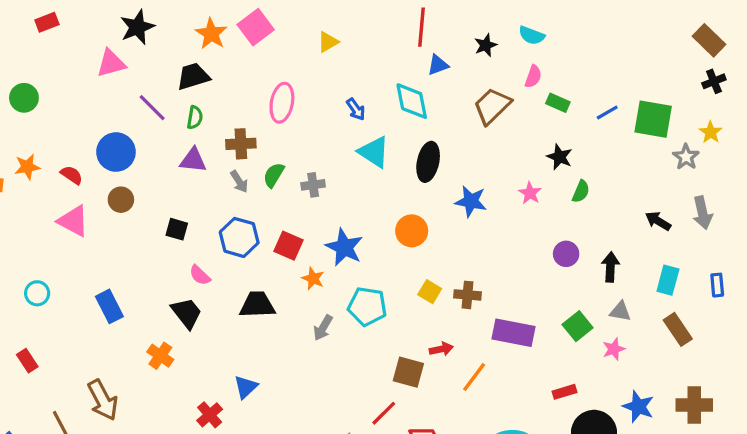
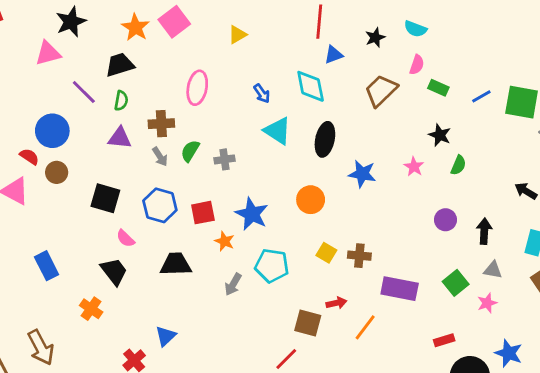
red semicircle: (72, 175) -> (29, 157), moved
black square: (177, 229) -> (105, 198), size x1.5
red square: (288, 246) -> (203, 213), turned -35

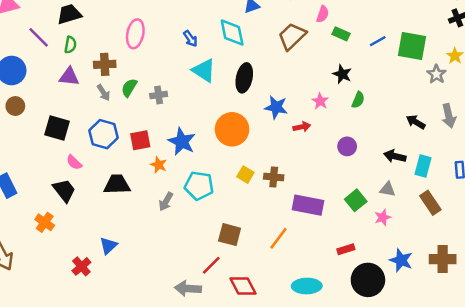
orange circle: (311, 200) -> (232, 129), size x1.4
black arrow: (484, 231) -> (395, 156), moved, turned -80
red arrow: (336, 303) -> (302, 127), moved

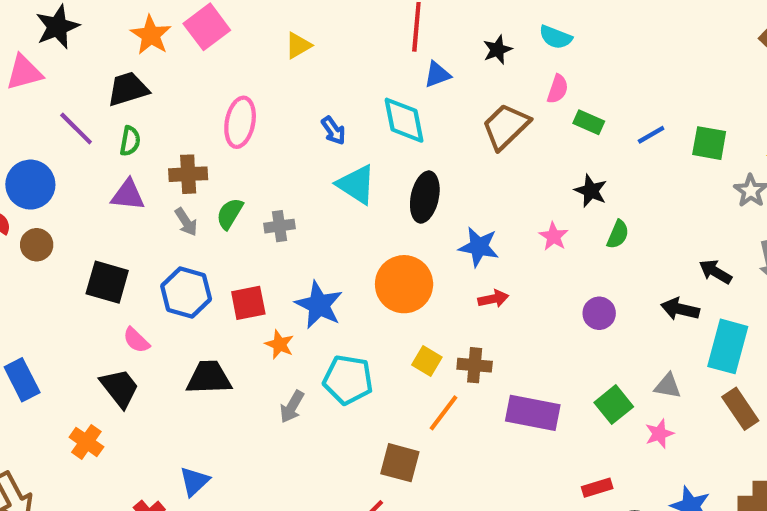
green square: (412, 46) -> (709, 143), size x0.7
red arrow: (302, 127) -> (493, 299), moved
black arrow: (395, 156) -> (680, 309), moved
cyan rectangle: (423, 166) -> (728, 346), size x1.4
orange line: (279, 238) -> (443, 413), moved

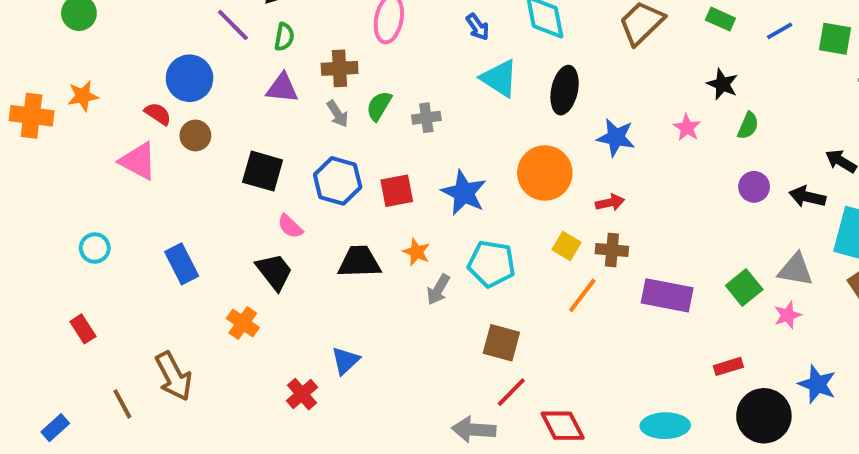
red arrow: (493, 299) -> (610, 203), moved
purple circle: (599, 313) -> (754, 187), moved
orange star: (279, 344) -> (416, 252), moved
gray triangle: (668, 386) -> (795, 270), size x1.4
brown square: (400, 463) -> (501, 343), moved

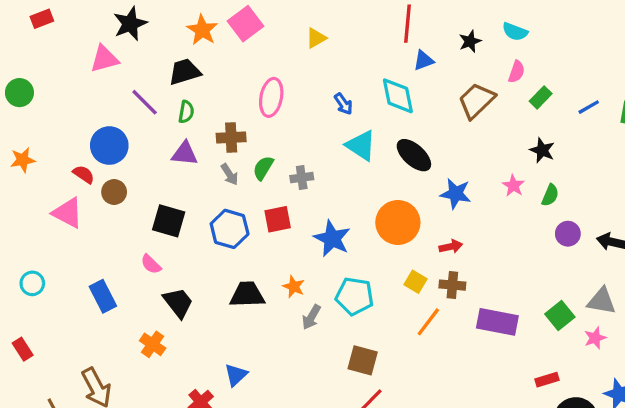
green rectangle: (720, 19) -> (541, 97), turned -70
black ellipse: (565, 90) -> (414, 155), turned -60
green semicircle: (748, 126) -> (550, 195), moved
red square: (397, 191) -> (278, 219), moved
pink semicircle: (290, 226) -> (151, 264), moved

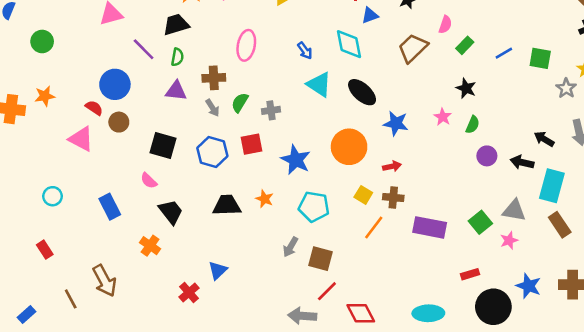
gray arrow: (311, 317) -> (291, 247), moved

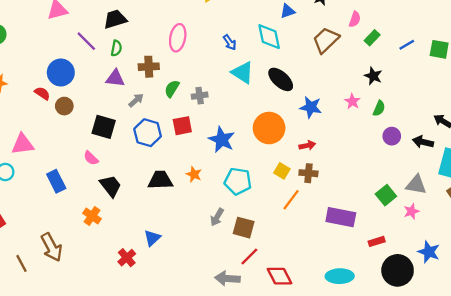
gray arrow: (212, 108) -> (136, 100), moved, turned -98
pink triangle: (81, 139) -> (23, 144), moved, turned -35
purple rectangle: (430, 227) -> (341, 217), moved

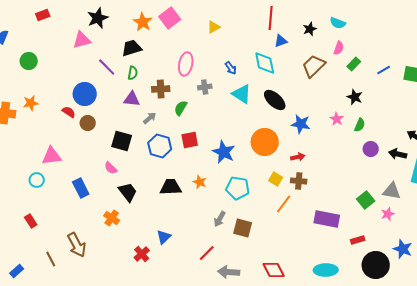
gray cross: (200, 96) -> (205, 87), moved
red line: (249, 256) -> (207, 253), moved

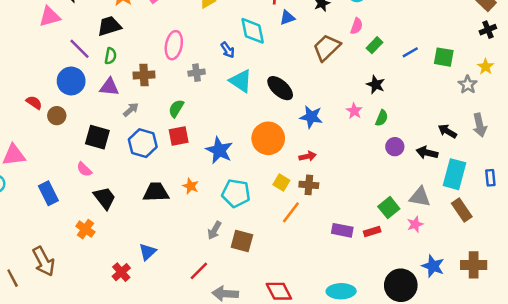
cyan diamond: (265, 63) -> (253, 31), moved
blue circle: (85, 94) -> (71, 81), moved
green semicircle: (181, 108) -> (176, 108), moved
purple rectangle: (327, 219) -> (342, 230), size x0.7
red rectangle: (358, 240) -> (372, 231), moved

